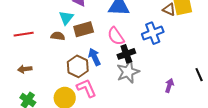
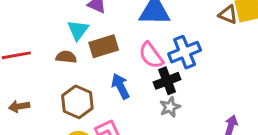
blue cross: (153, 33) -> (185, 52), moved
brown hexagon: (78, 66) -> (77, 102), moved
gray star: (128, 72) -> (170, 107), size x0.6

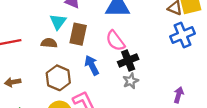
brown rectangle: (104, 46) -> (78, 34), turned -60
blue cross: (185, 52) -> (183, 35), moved

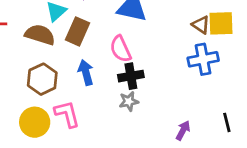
brown semicircle: (49, 43) -> (40, 35), size x1.5

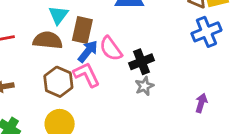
pink semicircle: (121, 49) -> (111, 49), moved
blue arrow: (86, 72) -> (88, 51), moved, turned 65
pink L-shape: (67, 114) -> (87, 75), moved

